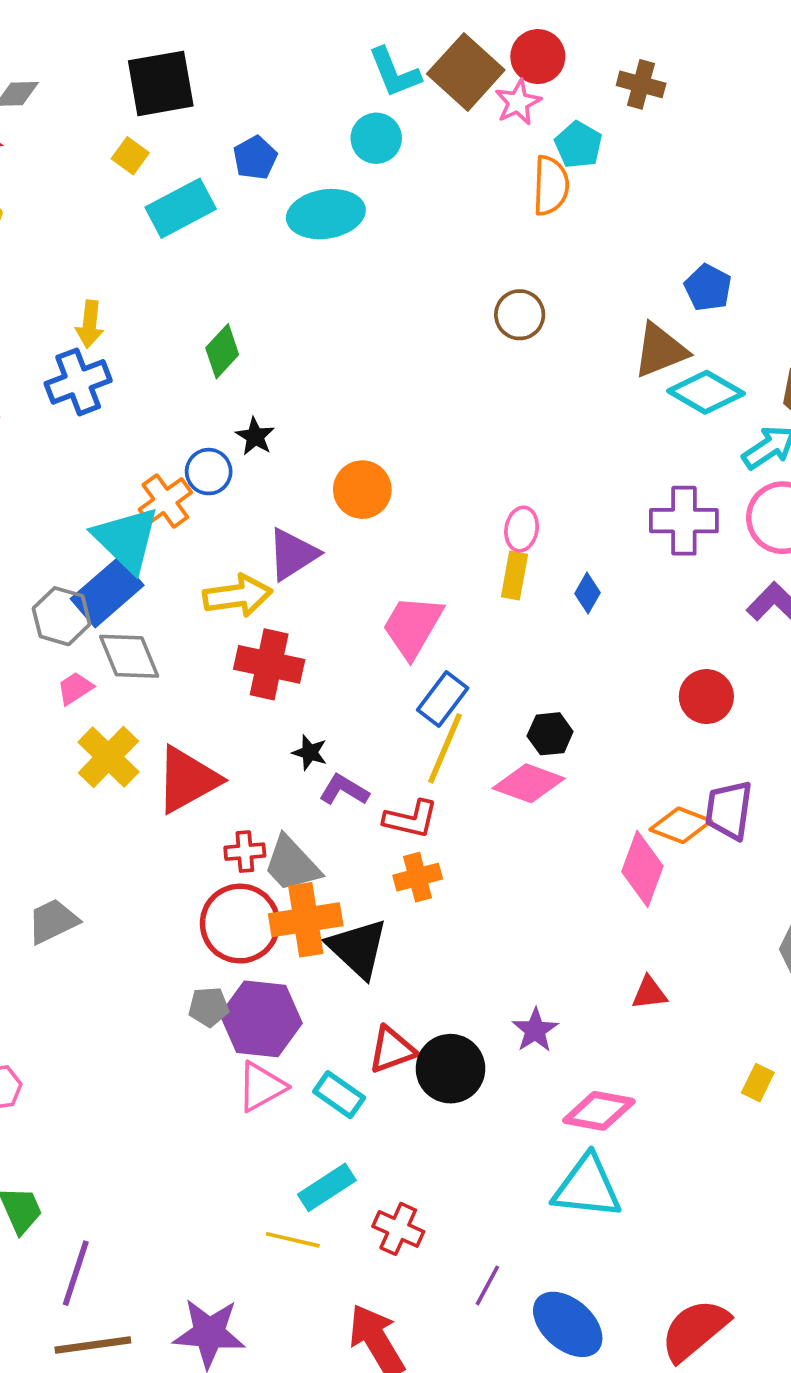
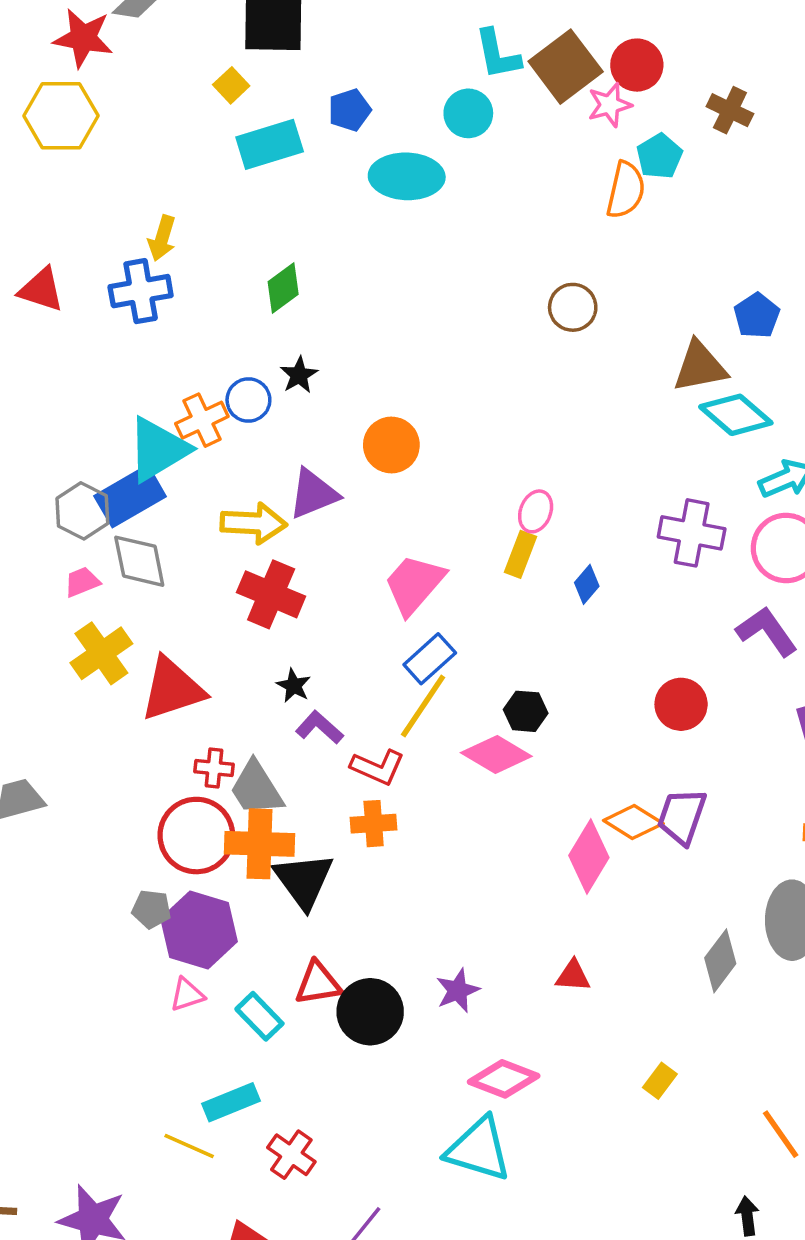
cyan triangle: (126, 539) -> (158, 449), turned 34
pink triangle: (261, 1087) -> (187, 995), size x0.7

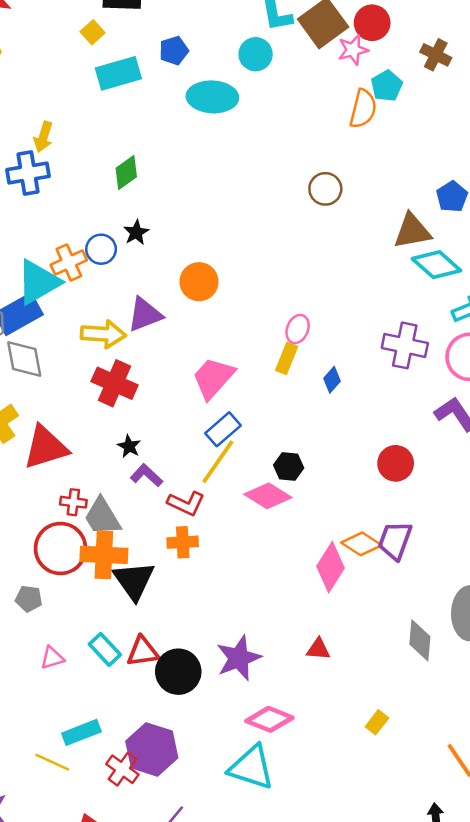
purple hexagon: (199, 930) -> (152, 749), moved
gray diamond: (720, 961) -> (420, 640), turned -33
purple star: (458, 991) -> (239, 658), size x1.5
cyan rectangle: (259, 1016) -> (105, 649), moved

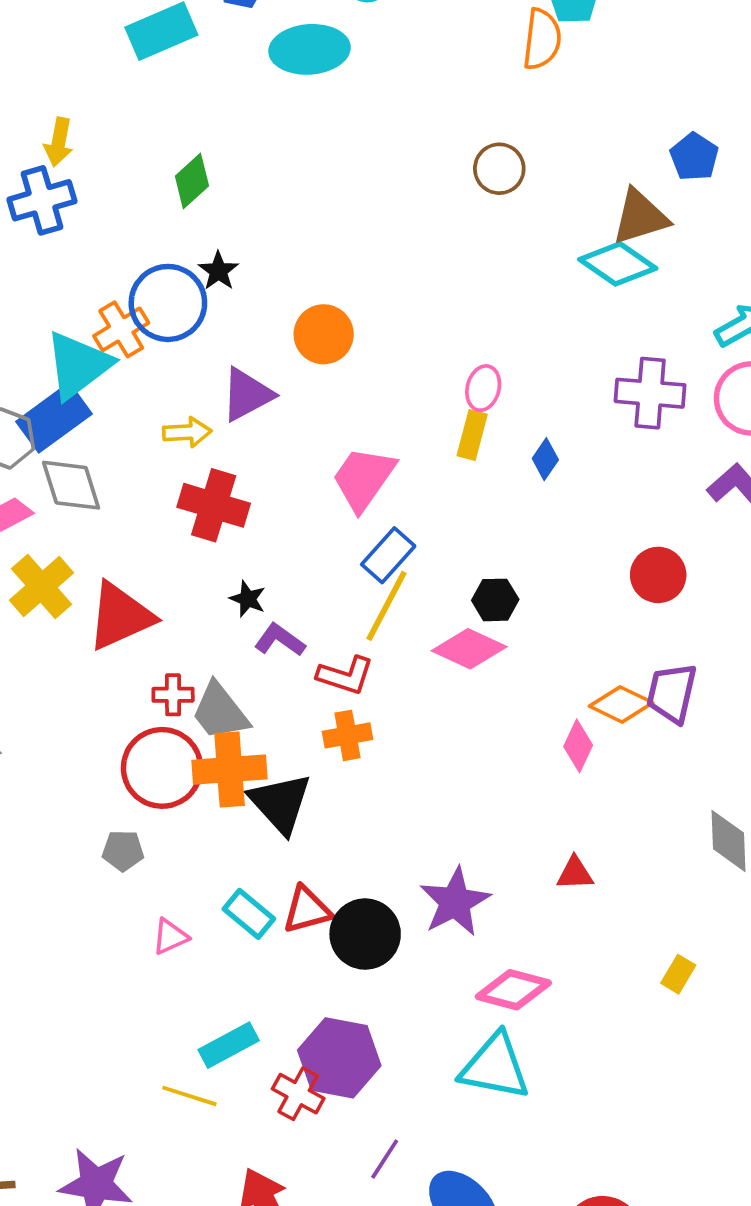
blue circle: (101, 249) -> (168, 303), size x1.6
cyan diamond: (436, 265) -> (618, 264), moved
yellow arrow: (103, 334) -> (187, 432), size x0.7
pink diamond: (330, 567) -> (578, 746), size x0.7

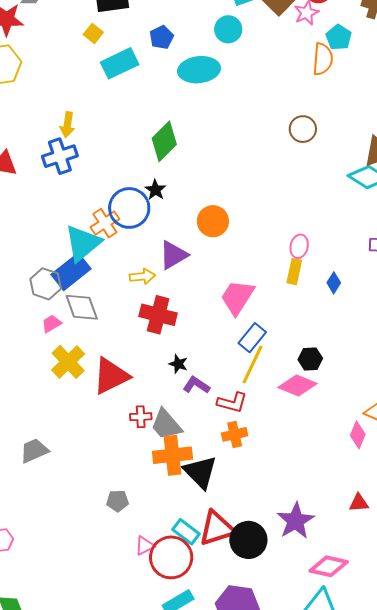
green diamond: (192, 181) -> (164, 141), moved, size x1.4
red circle: (162, 768) -> (171, 557), moved
red triangle: (307, 910) -> (217, 528), size x1.4

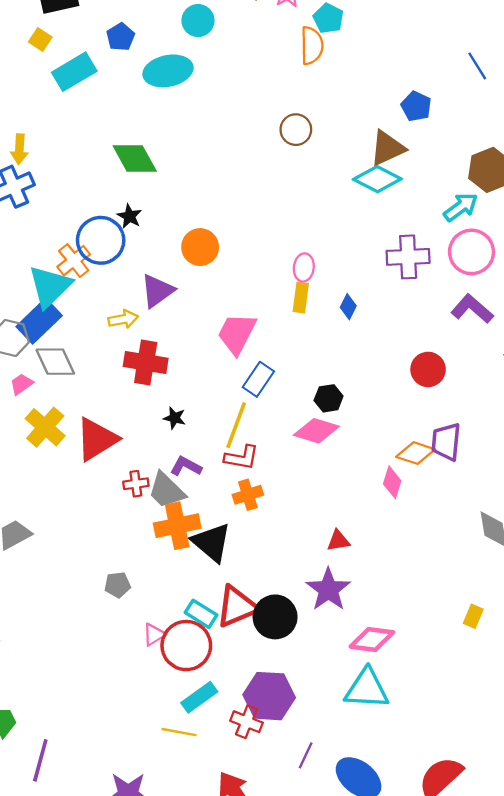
green diamond: (164, 141) -> (135, 159), turned -69
yellow line: (252, 365) -> (236, 425), moved
purple L-shape: (196, 385) -> (186, 466), moved
red triangle: (359, 503) -> (338, 541), moved

